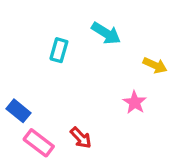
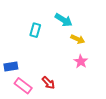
yellow arrow: (155, 65) -> (78, 39), moved
blue rectangle: (19, 111) -> (11, 66), turned -48

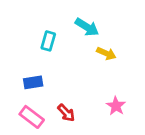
pink star: (81, 61) -> (116, 106), moved
blue rectangle: (11, 66) -> (33, 82), moved

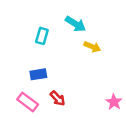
blue rectangle: (33, 82) -> (38, 74), moved
pink star: (116, 106) -> (114, 102), moved

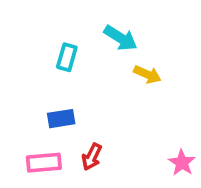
red arrow: (58, 98) -> (92, 157), turned 70
pink rectangle: (28, 102) -> (44, 163), turned -42

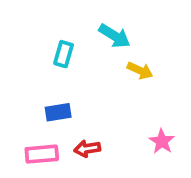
red arrow: (92, 157) -> (87, 149), turned 55
pink star: (182, 163) -> (162, 141), moved

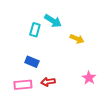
cyan arrow: (115, 36) -> (53, 21), moved
blue rectangle: (58, 112) -> (32, 62), turned 32

